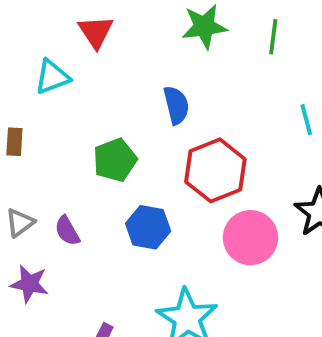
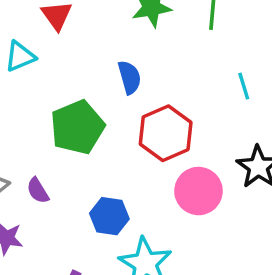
green pentagon: (115, 160) -> (77, 127), size x1.4
blue hexagon: (148, 227) -> (109, 216), moved

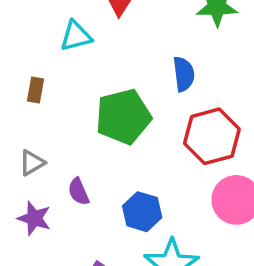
purple semicircle: (38, 191) -> (79, 192), moved

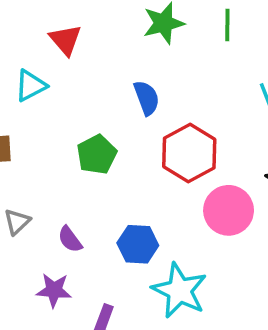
green pentagon: (123, 117) -> (97, 154), size x0.7
purple star: (34, 218) -> (54, 290), moved

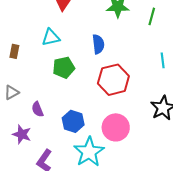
cyan triangle: (31, 86) -> (51, 37), moved
pink circle: (229, 210) -> (116, 127), moved

